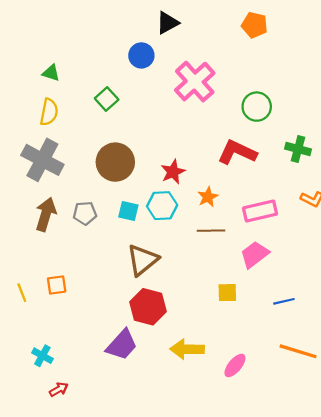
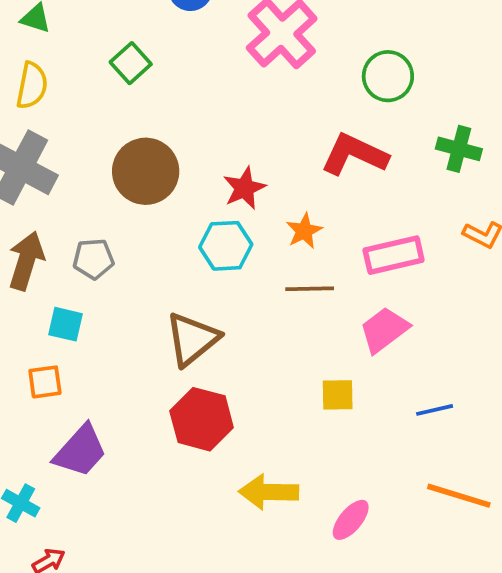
cyan square: (128, 211) -> (65, 324), moved
purple trapezoid: (122, 345) -> (80, 451), moved

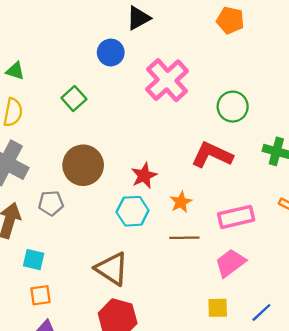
gray pentagon: (93, 259) -> (51, 203), moved
brown triangle: (192, 339) -> (112, 269), turned -48
orange square: (45, 382) -> (41, 295), moved
yellow square: (338, 395) -> (218, 308), moved
blue line: (435, 410) -> (261, 312), turned -30

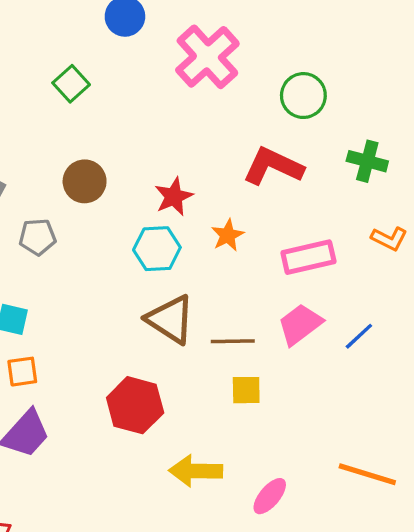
brown circle: (83, 165) -> (85, 181), size x0.7
brown line: (184, 238) -> (233, 341), moved
brown triangle: (112, 269) -> (170, 319), moved
yellow square: (218, 308) -> (246, 390), moved
blue line: (261, 312) -> (359, 336), moved

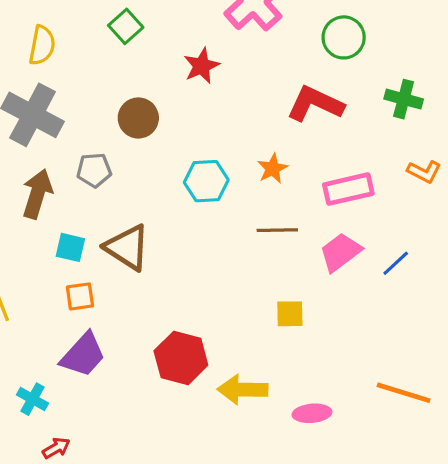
red star: (174, 197) -> (201, 66), moved
brown triangle: (170, 319) -> (127, 247), moved
brown line: (233, 341) -> (277, 230), moved
red hexagon: (135, 405) -> (181, 358), moved
pink ellipse: (270, 496) -> (312, 413), turned 45

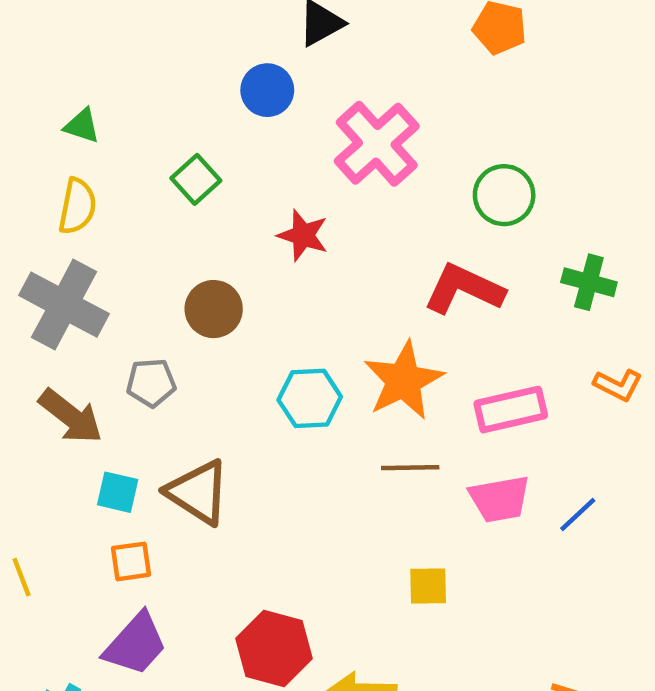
red star: (201, 66) -> (303, 235), turned -30
orange star: (273, 169) -> (404, 381), size x1.8
brown arrow: (37, 194) -> (71, 416), turned 111
pink trapezoid: (340, 252) -> (500, 499), turned -153

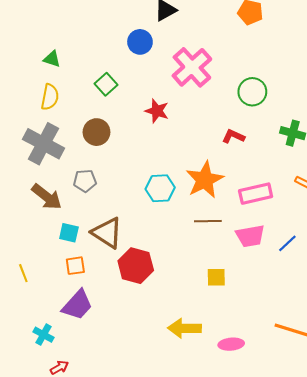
red L-shape: (464, 289) -> (233, 136), size x0.6
brown circle: (214, 309) -> (96, 132), moved
red hexagon: (274, 649) -> (136, 266), moved

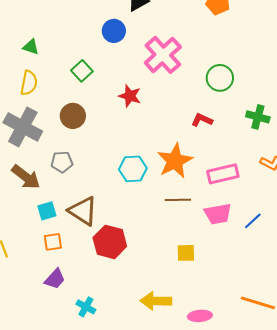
cyan square: (69, 233) -> (47, 211), turned -30
purple trapezoid: (77, 305) -> (55, 279), size x0.7
cyan cross: (43, 335) -> (86, 307), moved

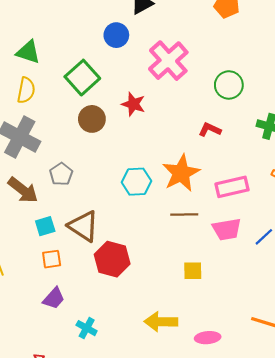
green triangle: (31, 47) -> (28, 52), size x1.4
green square: (82, 71) -> (82, 78), size x1.5
brown circle: (73, 116) -> (92, 119), moved
gray pentagon: (62, 162) -> (61, 174), turned -30

